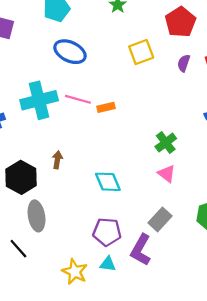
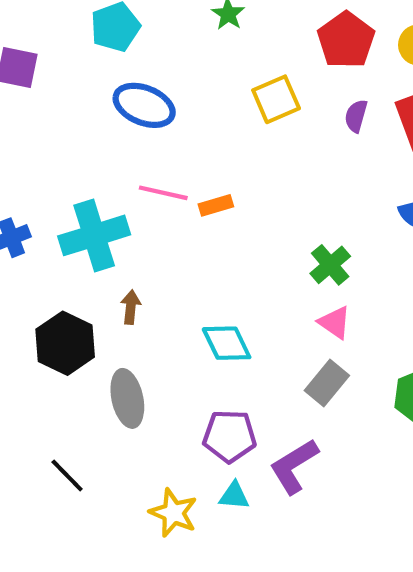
cyan cross: (39, 100) -> (94, 235), moved
gray ellipse: (37, 216) -> (127, 398), moved
gray rectangle: (160, 219) -> (327, 383), moved
purple L-shape: (141, 250) -> (294, 466), turned 32

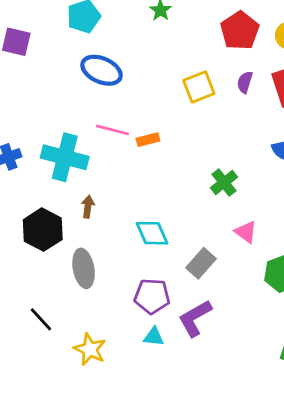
yellow square: (276, 99) -> (199, 87), moved
cyan cross: (94, 235) -> (65, 157), turned 30
pink triangle: (335, 322) -> (246, 232), moved
gray rectangle: (327, 383) -> (201, 263), moved
yellow star: (173, 513) -> (90, 349), moved

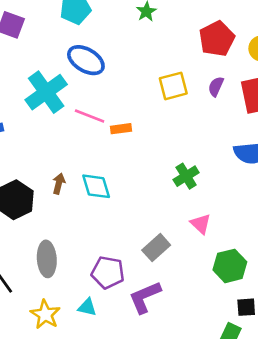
cyan cross: (65, 157) -> (46, 92), moved, turned 33
cyan diamond: (152, 233) -> (96, 186), moved
gray ellipse: (84, 268) -> (47, 259), moved
cyan triangle: (154, 337) -> (87, 307), moved

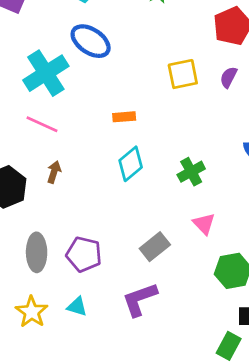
pink line: (90, 116) -> (42, 124), moved
cyan diamond: (96, 186) -> (131, 164), moved, turned 64
purple pentagon: (108, 272) -> (84, 254), moved

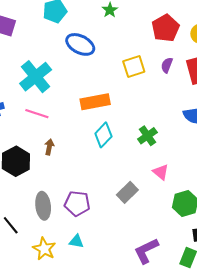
blue ellipse: (91, 41) -> (80, 44), moved
orange rectangle: (124, 117) -> (95, 102), size x1.8
purple L-shape: (140, 299) -> (146, 251), moved

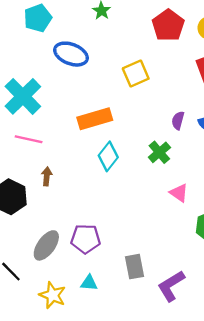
purple semicircle: (167, 65) -> (178, 120), moved
gray rectangle: (127, 192) -> (134, 267), moved, turned -50
gray ellipse: (43, 206) -> (46, 245), turned 48

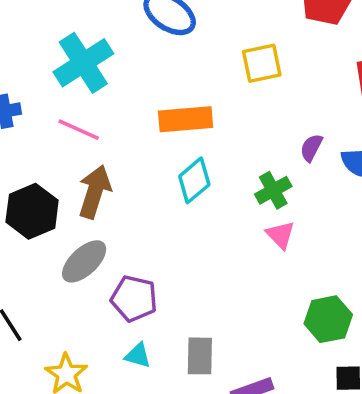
brown arrow: (47, 176) -> (95, 192), size x1.8
pink triangle: (179, 193) -> (280, 235), moved
gray ellipse: (46, 245) -> (84, 261), moved
cyan triangle: (89, 283) -> (138, 356), moved

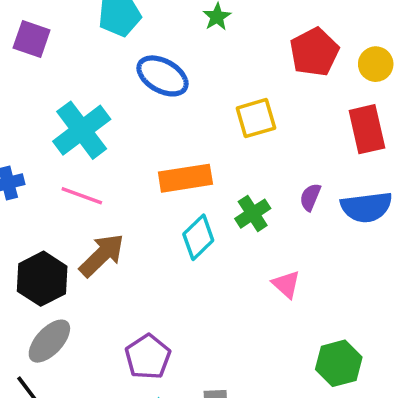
green cross: (273, 190) -> (253, 214), moved
brown arrow: (95, 192) -> (102, 255), turned 33
gray ellipse: (84, 261) -> (49, 341), moved
purple pentagon: (134, 299) -> (148, 357), turned 30

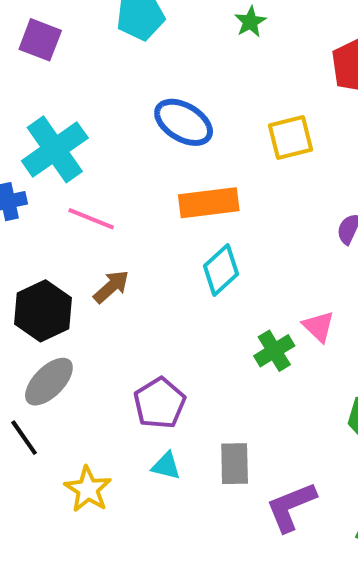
blue ellipse: (162, 76) -> (184, 122), moved
cyan cross: (82, 130) -> (55, 149), moved
green cross: (253, 214) -> (274, 351), moved
brown arrow: (102, 255) -> (111, 287), size x0.7

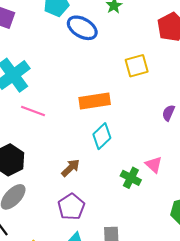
blue ellipse: (184, 122) -> (82, 28), moved
brown arrow: (111, 287) -> (71, 168), moved
green cross: (274, 351) -> (131, 178), turned -30

